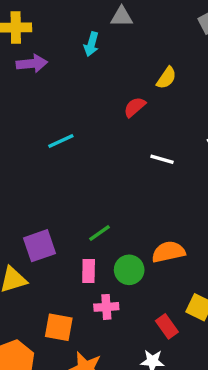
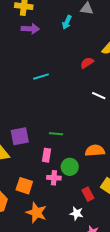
green line: (99, 233) -> (56, 134), turned 32
green circle: (129, 270) -> (70, 167), moved

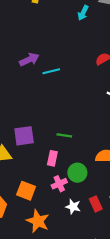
purple arrow: (30, 29) -> (29, 60), moved, turned -30
pink cross: (54, 178) -> (59, 184), turned -32
white star: (76, 213) -> (73, 207), moved

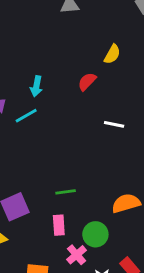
cyan arrow: (83, 13) -> (36, 86), moved

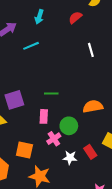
cyan line: (26, 116) -> (31, 46), moved
white line: (114, 124) -> (91, 50), turned 56

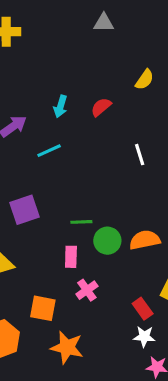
red semicircle: (75, 18) -> (101, 107), moved
purple square: (14, 100) -> (25, 210), moved
green circle: (69, 126) -> (107, 241), moved
white star: (70, 158) -> (144, 337), moved

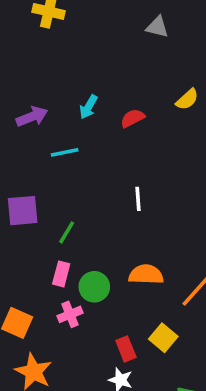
white line: (140, 155) -> (138, 199), moved
green line: (81, 222) -> (67, 232), moved, turned -70
green circle: (107, 241) -> (94, 287), moved

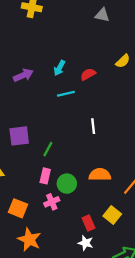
cyan line: (65, 152) -> (66, 94), moved

